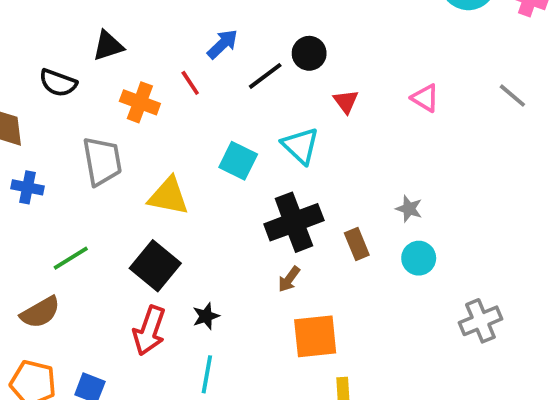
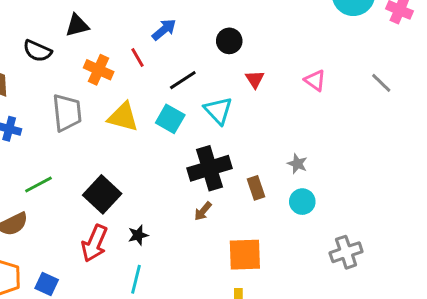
black line: (265, 76) -> (183, 80), moved
yellow triangle: (168, 196) -> (123, 117), moved
orange square: (315, 336) -> (245, 255), moved

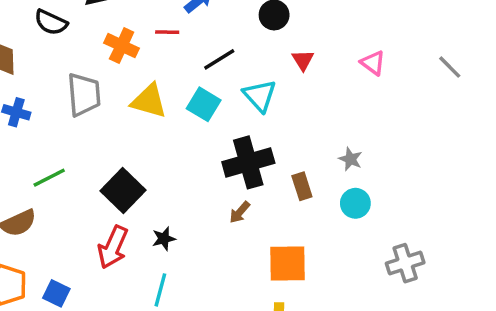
red line: (138, 57) -> (167, 32), turned -60

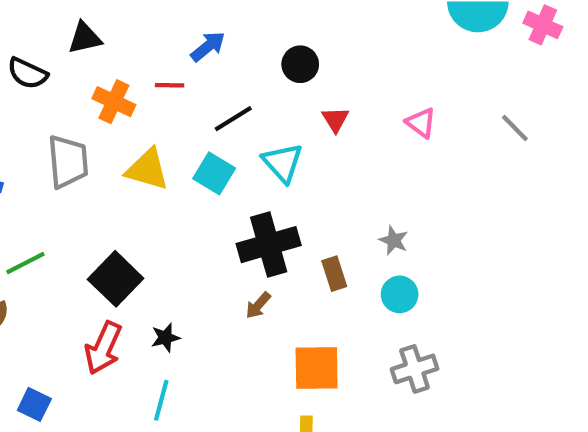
gray cross: (405, 263) -> (415, 369), moved

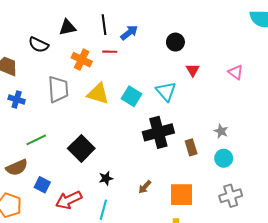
black line: (233, 119) -> (104, 25), moved, turned -66
brown arrow: (258, 305) -> (145, 187), moved
red arrow: (103, 348) -> (69, 200), moved, turned 40
blue square: (34, 404) -> (42, 185), moved

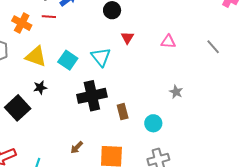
pink triangle: (236, 72) -> (168, 42), turned -35
gray star: (221, 131) -> (176, 92), moved
black star: (106, 178) -> (40, 87), moved

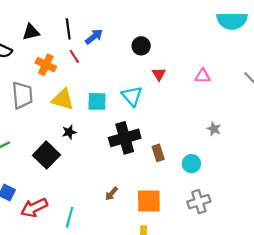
red line: (49, 17) -> (74, 56), turned 56
cyan square: (68, 60) -> (97, 101), turned -30

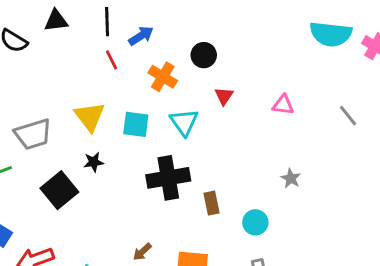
orange cross: (46, 65) -> (163, 77), moved
gray trapezoid: (22, 95) -> (33, 134), moved, turned 72
yellow triangle: (63, 99) -> (90, 117), turned 30

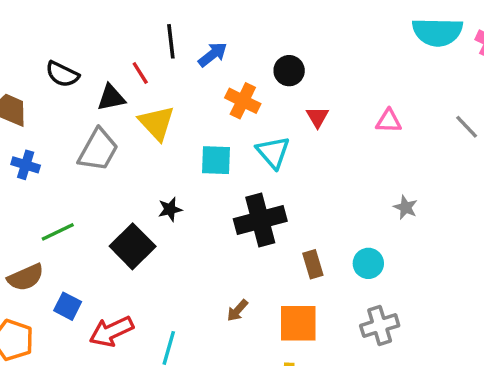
black triangle: (56, 21) -> (111, 98), moved
red line: (111, 60) -> (140, 73), moved
yellow triangle: (90, 117) -> (157, 123), moved
gray trapezoid: (33, 134) -> (98, 150), moved, turned -39
brown rectangle: (212, 203) -> (313, 264), moved

